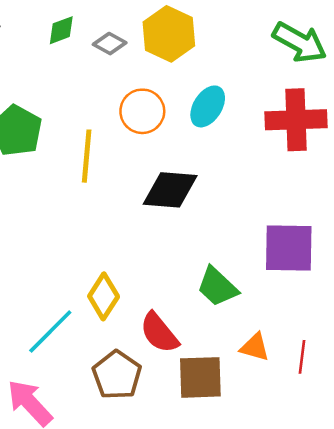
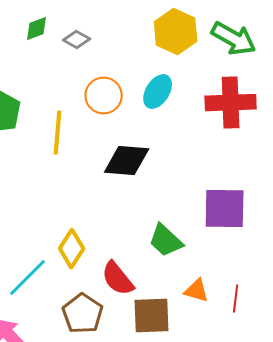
yellow hexagon: (169, 34) -> (176, 32), moved

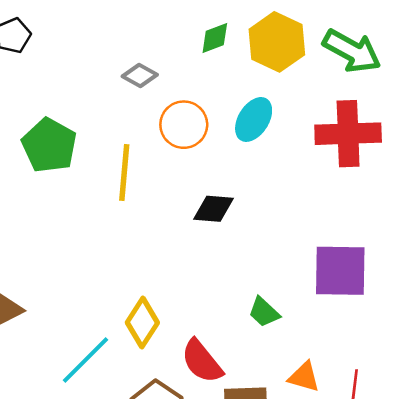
green diamond: (37, 29) -> (215, 38), moved
gray diamond: (77, 40) -> (140, 76), moved
black diamond: (127, 161) -> (214, 209), size x0.7
green trapezoid: (166, 241) -> (264, 312), size x0.7

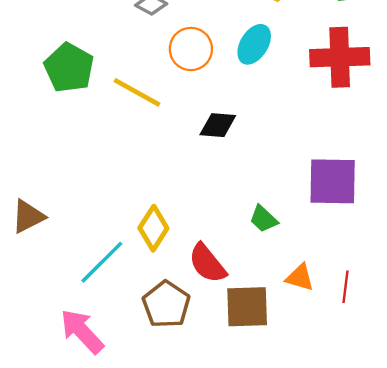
yellow line: (124, 173) -> (137, 92), turned -66

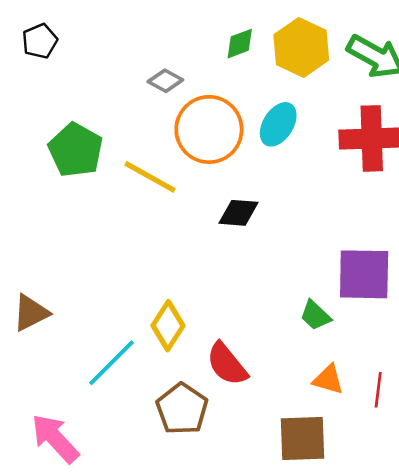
orange circle: (191, 49) -> (209, 129), size x1.4
green trapezoid: (264, 219) -> (315, 315), moved
brown square: (247, 307) -> (303, 438), moved
pink arrow: (82, 331) -> (55, 438), moved

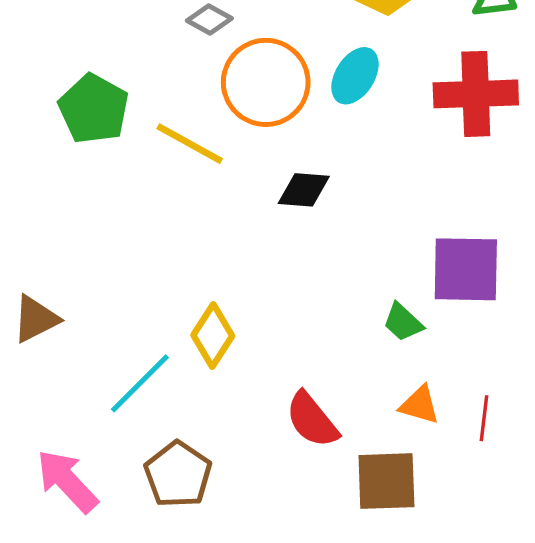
red semicircle: (227, 364) -> (312, 420), moved
brown pentagon: (182, 409) -> (178, 474), moved

